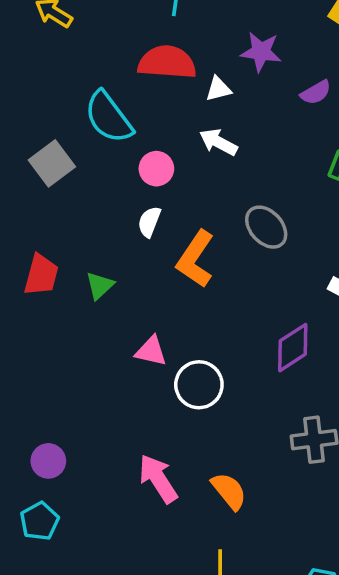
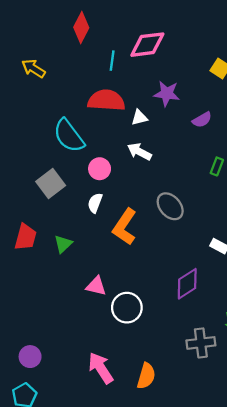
gray square: (52, 163) -> (51, 184), moved
orange semicircle: (229, 491) -> (146, 376), turned 55

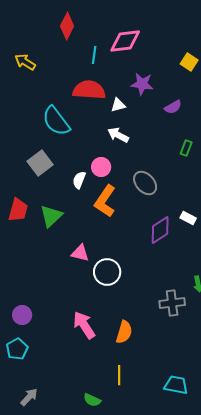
pink circle: (100, 169) -> (101, 167), moved
green triangle: (63, 244) -> (51, 216), size x1.4
purple diamond: (187, 284) -> (160, 230), moved

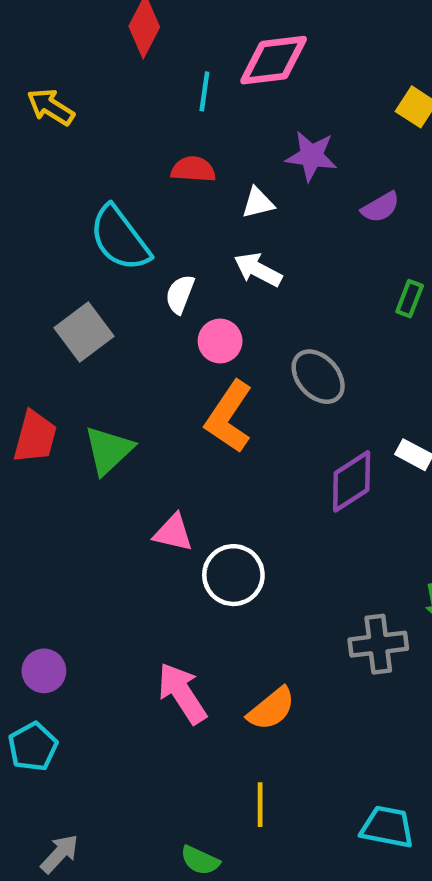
red semicircle: (89, 90) -> (193, 169), size x0.6
white semicircle: (79, 180) -> (180, 294), moved
orange semicircle: (124, 332) -> (271, 709), turned 35

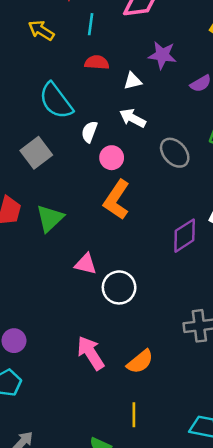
cyan line: (204, 91) -> (91, 24), moved
yellow arrow: (51, 107) -> (41, 30), moved
gray ellipse: (318, 377) -> (175, 153), moved

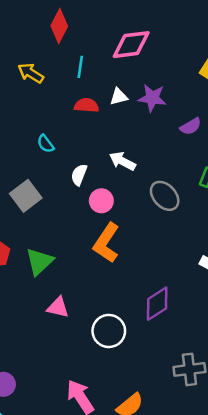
white triangle: (133, 81) -> (119, 97), moved
cyan semicircle: (56, 101) -> (46, 144), size x0.5
purple diamond: (185, 236) -> (157, 304), moved
pink triangle: (86, 264) -> (58, 307), moved

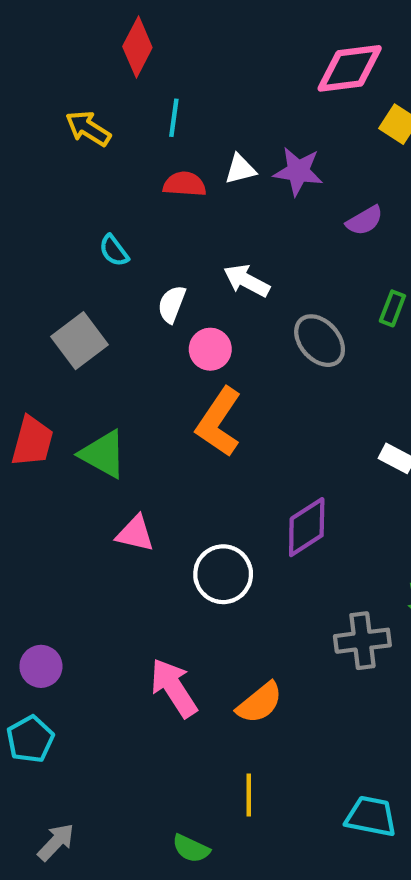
pink diamond: (131, 45) -> (350, 68), moved
green triangle: (39, 262) -> (103, 454), turned -48

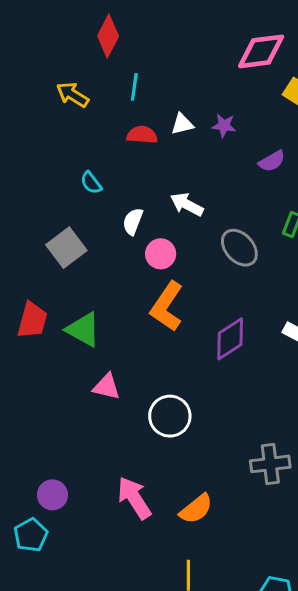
purple star: (298, 171) -> (224, 126), size x0.7
purple diamond: (307, 527) -> (230, 339), moved
purple circle: (41, 666) -> (52, 495), moved

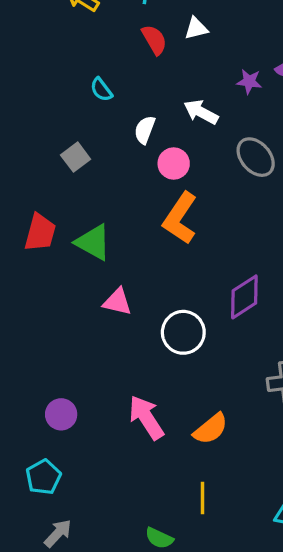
purple star: (224, 126) -> (249, 82), moved
red semicircle: (142, 135) -> (154, 40), turned 56
gray square: (66, 248) -> (76, 157), size x0.7
purple diamond: (230, 339) -> (244, 297), moved
cyan pentagon: (31, 535) -> (43, 477), moved

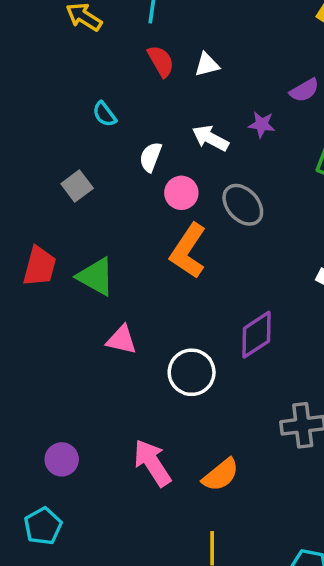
white triangle: (196, 28) -> (207, 65), moved
purple star: (249, 82) -> (262, 124), moved
gray ellipse: (256, 157) -> (243, 205), moved

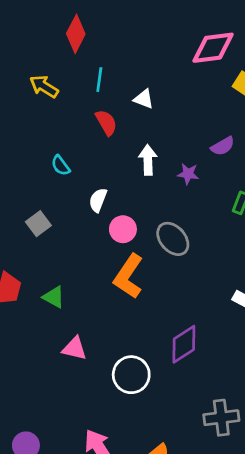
white triangle: (207, 65) -> (144, 99), moved, turned 35
white arrow: (210, 138) -> (148, 160), moved, turned 60
green triangle: (96, 277) -> (54, 297), size x0.7

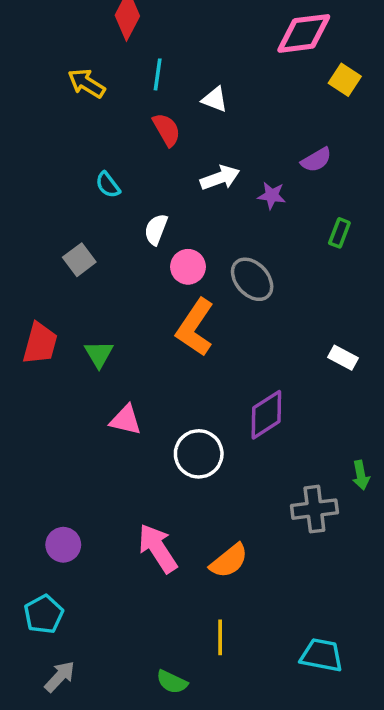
white arrow: (148, 160) -> (220, 178), turned 72
green triangle: (54, 297) -> (99, 354), turned 30

